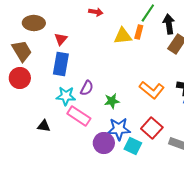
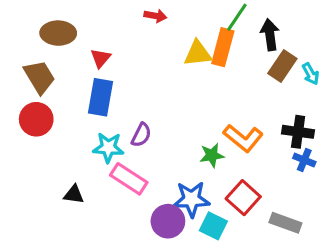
orange rectangle: (139, 32) -> (223, 47), size x1.6
green star: (112, 101) -> (212, 155), moved

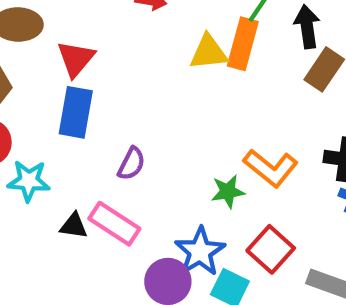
red triangle: (101, 58) -> (76, 59), size x1.4
cyan star: (108, 147) -> (29, 181), moved
black triangle: (74, 195) -> (74, 226), moved
blue star: (191, 199) -> (200, 251), turned -30

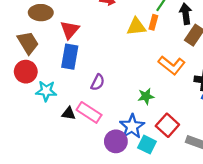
orange rectangle: (243, 44) -> (153, 22), size x0.6
orange L-shape: (271, 168) -> (172, 65), moved

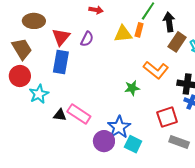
purple semicircle: (98, 82) -> (87, 39), moved
cyan star: (46, 91) -> (39, 94), turned -30
green star: (146, 96) -> (132, 88), moved
red square: (167, 125) -> (167, 117), moved, turned 30

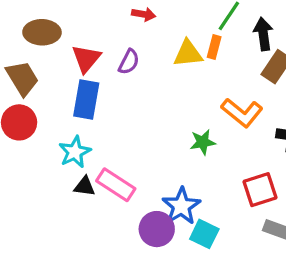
cyan star: (39, 94) -> (75, 152), moved

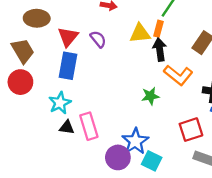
black arrow: (263, 34) -> (160, 50), moved
purple semicircle: (129, 62) -> (98, 39), turned -66
pink rectangle: (116, 185) -> (89, 126), turned 40

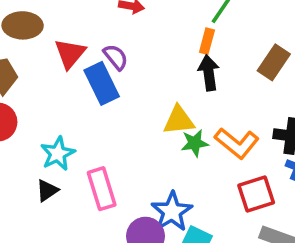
yellow triangle: (140, 33) -> (179, 120), moved
blue rectangle: (68, 66) -> (102, 83), moved, turned -36
orange L-shape: (178, 75) -> (237, 143), moved
black triangle: (67, 127) -> (47, 190), moved, turned -42

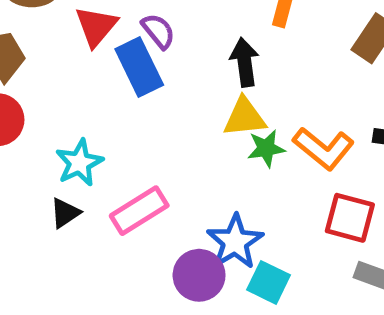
black arrow: (209, 73) -> (245, 62), moved
pink rectangle: (102, 189) -> (139, 211), turned 75
red square: (256, 194) -> (350, 218), turned 33

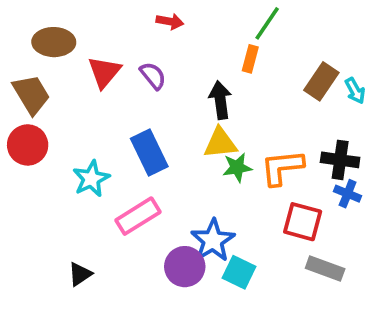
blue rectangle: (139, 67) -> (149, 152), moved
orange L-shape: (324, 148) -> (282, 167), turned 135
black triangle: (65, 213) -> (80, 274), moved

